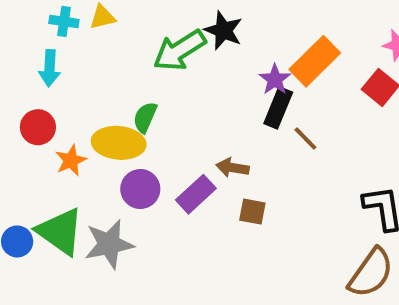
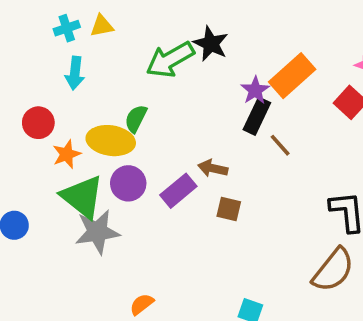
cyan cross: (64, 21) -> (67, 28), turned -30
cyan arrow: (50, 68) -> (75, 73), moved
green triangle: (60, 232) -> (82, 197), moved

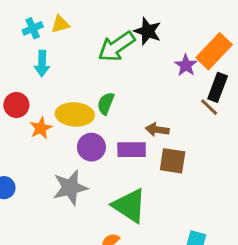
black rectangle: (257, 116) -> (218, 87), moved
green semicircle: (136, 119) -> (106, 103), moved
purple rectangle: (178, 191) -> (132, 150), turned 44
green triangle: (82, 197) -> (129, 206), moved
brown square: (229, 209) -> (173, 161), size x1.4

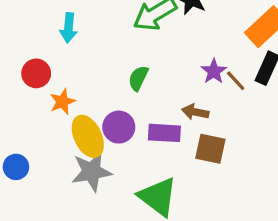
purple star: (186, 65) -> (214, 71), moved
brown line: (209, 107) -> (236, 81), moved
yellow ellipse: (75, 114) -> (88, 136), moved, turned 57

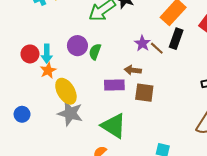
cyan arrow: (69, 28) -> (47, 54), moved
purple circle: (119, 127) -> (77, 46), moved
gray star: (92, 172) -> (70, 113), turned 30

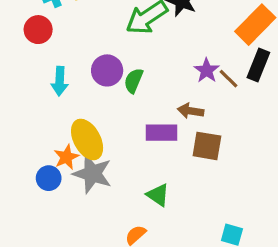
red circle: (30, 54) -> (38, 30), moved
orange star: (48, 70) -> (66, 157), moved
blue circle: (22, 114) -> (49, 178), moved
green triangle: (114, 126) -> (158, 195), size x0.6

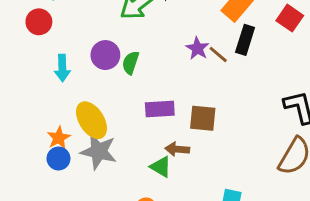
brown arrow: (191, 111) -> (177, 149), moved
orange star: (66, 157) -> (59, 138), moved

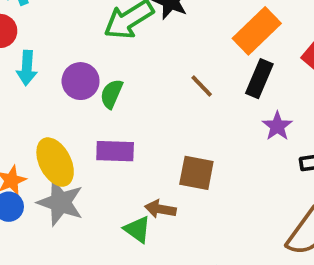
purple star: (197, 48) -> (277, 126), moved
brown line: (218, 55) -> (202, 86), moved
cyan arrow: (62, 68) -> (27, 68), moved
purple rectangle: (160, 109) -> (115, 151), moved

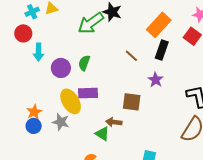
purple circle: (81, 81) -> (61, 68), moved
purple star: (277, 126) -> (156, 80), moved
yellow ellipse: (55, 162) -> (71, 101), moved
gray star: (60, 202) -> (61, 122), size x0.7

